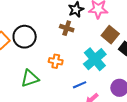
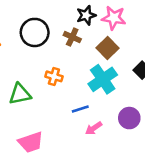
brown square: (110, 35) -> (108, 48), moved
black circle: (25, 37) -> (35, 32), moved

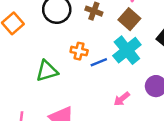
blue line: (80, 109) -> (99, 62), moved

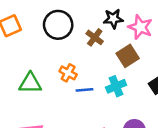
cyan cross: (127, 50) -> (116, 86), size x0.7

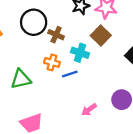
brown cross: (95, 37) -> (56, 35), moved
cyan cross: (116, 86) -> (80, 53), moved, turned -36

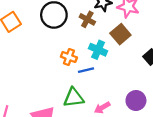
brown cross: (56, 35) -> (87, 19), moved
green triangle: (21, 79) -> (74, 98), moved

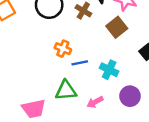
cyan cross: (98, 50) -> (109, 70), moved

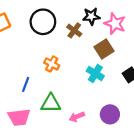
blue line: (80, 63) -> (26, 84), moved, turned -64
cyan cross: (109, 70) -> (95, 73), moved

